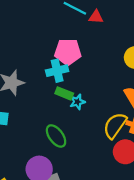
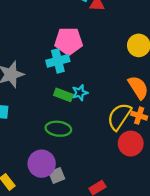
green rectangle: (64, 93) -> (63, 95), moved
green ellipse: (56, 136) -> (58, 129), turned -45

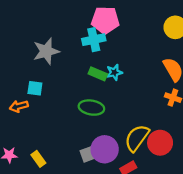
yellow semicircle: (119, 117) -> (137, 138), moved
red circle: (131, 144) -> (160, 143), moved
purple circle: (42, 164) -> (105, 149), moved

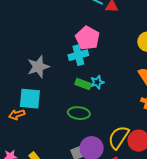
pink pentagon: (105, 20) -> (87, 38), turned 30
cyan square: (35, 88) -> (30, 99), size x1.6

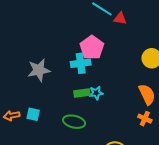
green rectangle: (83, 84) -> (82, 93), turned -35
cyan square: (30, 99) -> (33, 114), moved, size x0.6

